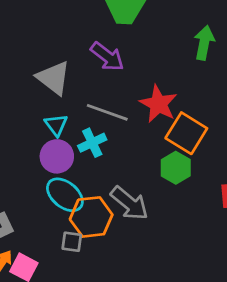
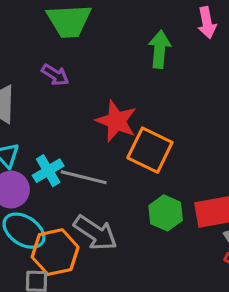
purple arrow: (107, 57) -> (55, 75), size x0.7
gray line: (107, 112) -> (84, 177), moved
green hexagon: (176, 168) -> (166, 213), moved

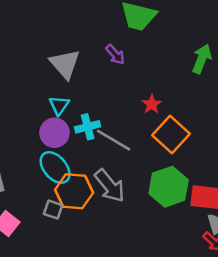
red star: (116, 121) -> (152, 104), size x0.6
green hexagon: (166, 213) -> (169, 187), size x1.4

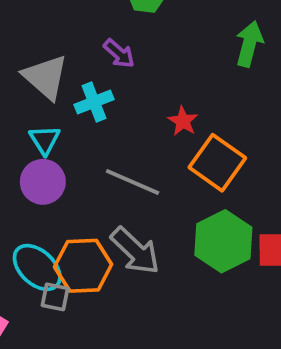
cyan cross: (88, 127) -> (94, 102), moved
cyan ellipse: (55, 167) -> (37, 267), moved

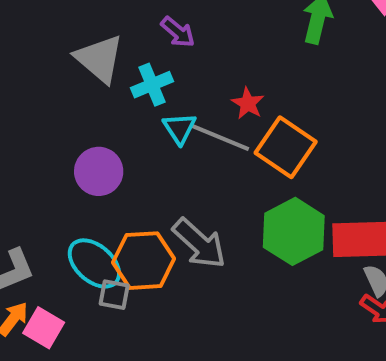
cyan triangle: (45, 140) -> (180, 128), moved
gray line: (133, 182) -> (220, 138), moved

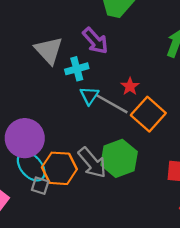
purple arrow: (178, 32) -> (95, 41), size x1.4
purple circle: (99, 171) -> (25, 138), moved, size x1.4
green hexagon: (294, 231) -> (119, 158), moved

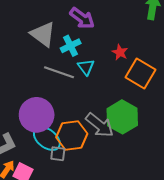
gray line: (112, 104) -> (59, 72), moved

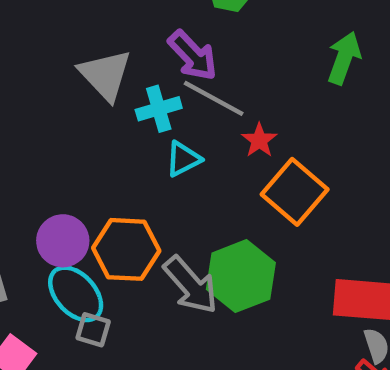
cyan triangle: (86, 67) -> (183, 159), turned 30
gray line: (59, 72) -> (214, 98), moved
purple circle: (37, 115) -> (63, 241), size x0.7
orange hexagon: (72, 135) -> (126, 249), moved

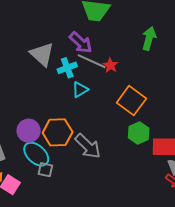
red star: (259, 140) -> (110, 65), moved
green hexagon: (241, 276) -> (139, 133), moved, size x0.7

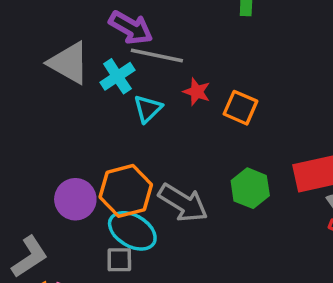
red star: (110, 65) -> (197, 92), moved
orange square: (131, 101) -> (240, 108), size x0.7
green hexagon: (139, 133) -> (250, 188), moved
cyan ellipse: (36, 154) -> (132, 231), moved

